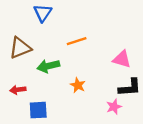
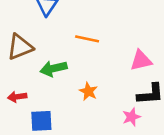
orange line: (77, 41) -> (87, 39), turned 30
pink triangle: (122, 59) -> (141, 60), turned -30

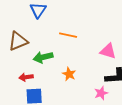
pink triangle: (141, 60) -> (108, 51), turned 30
red arrow: (17, 97) -> (26, 77), moved

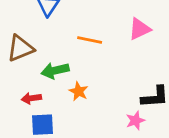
pink triangle: (108, 51) -> (140, 29), moved, turned -42
orange star: (69, 74) -> (79, 91), moved

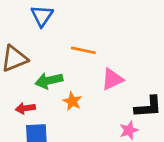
pink triangle: (140, 29) -> (112, 79), moved

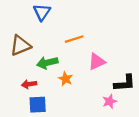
orange line: (83, 50) -> (74, 39), turned -30

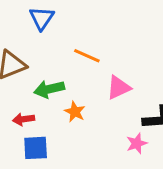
orange line: (74, 39) -> (87, 56), turned 42

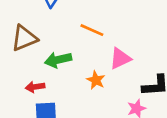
orange star: (75, 112) -> (96, 80), moved

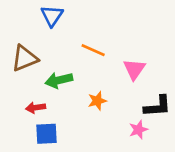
pink triangle: (120, 58) -> (134, 69), moved, turned -30
orange star: (96, 80) -> (97, 101), turned 30

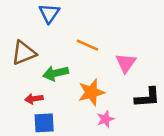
orange star: (97, 101) -> (91, 92), size x1.5
pink star: (138, 130) -> (105, 119), moved

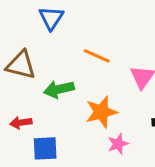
brown triangle: (24, 53) -> (21, 65), turned 36
red arrow: (34, 99) -> (21, 123), moved

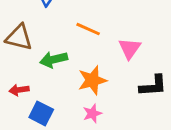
pink star: (118, 144) -> (92, 113), moved
blue square: (45, 148) -> (41, 113), turned 30

